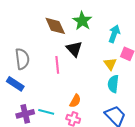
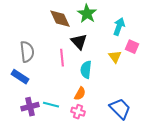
cyan semicircle: (113, 84) -> (86, 70), moved

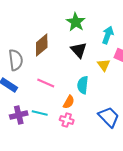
brown diamond: (60, 19) -> (42, 45), moved, turned 75
black triangle: (79, 42) -> (79, 50), moved
pink line: (62, 58) -> (46, 83), moved, turned -60
cyan semicircle: (86, 70) -> (83, 85), moved

